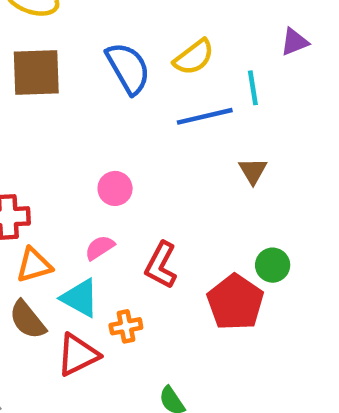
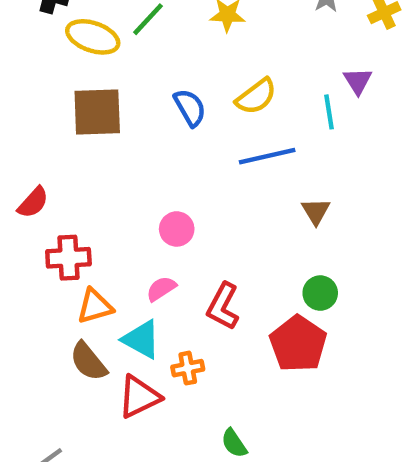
purple triangle: (294, 42) -> (358, 81), turned -40
blue semicircle: (128, 68) -> (190, 108), size x0.7
cyan line: (253, 88) -> (329, 112), moved
green circle: (273, 265) -> (320, 293), moved

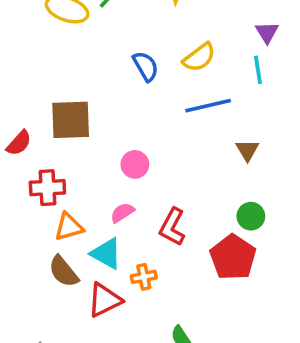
purple triangle: (358, 81) -> (267, 32), moved
brown square: (97, 112) -> (71, 120), moved

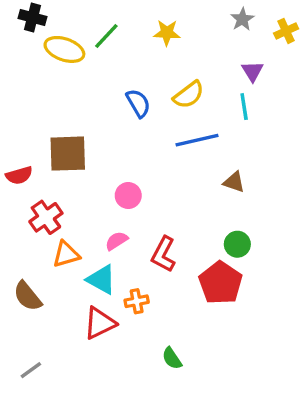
red semicircle: (19, 143) -> (19, 175), turned 32
brown triangle: (247, 150) -> (234, 182), turned -40
red cross: (47, 188) -> (46, 217), turned -32
brown semicircle: (63, 271) -> (27, 296), moved

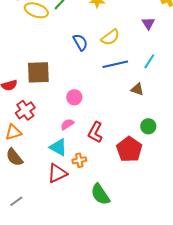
cyan line: (244, 107) -> (149, 61), moved, turned 42
green circle: (237, 244) -> (148, 126), moved
orange triangle: (66, 254) -> (13, 132), moved
green semicircle: (172, 358) -> (100, 194), size x1.6

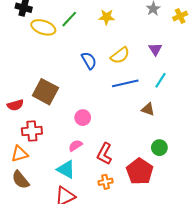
purple triangle: (148, 23) -> (155, 49), moved
brown square: (38, 72) -> (45, 92), turned 30
red cross: (25, 110) -> (32, 131), turned 30
orange cross: (79, 160) -> (105, 182), moved

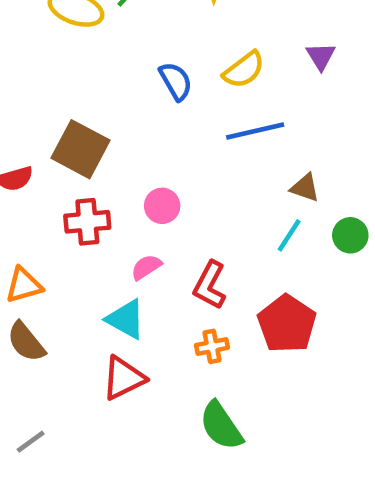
cyan line: (160, 80) -> (289, 235), moved
red cross: (32, 131) -> (87, 222), moved
green circle: (159, 148) -> (350, 235), moved

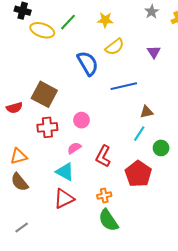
yellow semicircle: (244, 70) -> (115, 47), moved
blue semicircle: (176, 81) -> (88, 63), size x1.4
brown triangle: (305, 188) -> (147, 112), turned -32
green circle: (350, 235) -> (161, 148), moved
orange cross: (212, 346) -> (104, 195), moved

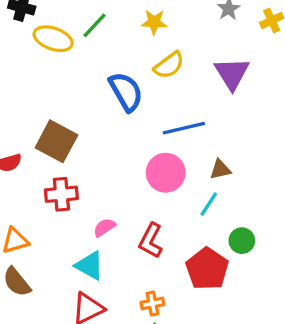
purple triangle: (154, 52) -> (232, 73), size x1.6
pink circle: (81, 120) -> (166, 173), moved, size x1.5
green circle: (161, 148) -> (242, 241), moved

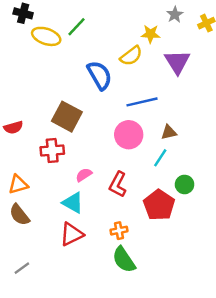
yellow star: (154, 22) -> (151, 34), moved
brown square: (56, 141) -> (67, 117), moved

